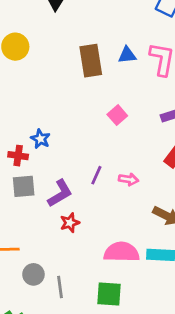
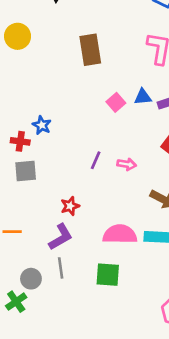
blue triangle: (127, 55) -> (143, 97), moved
purple L-shape: (60, 193) -> (61, 237), moved
gray circle: (33, 274) -> (31, 279), moved

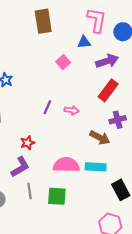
blue triangle: (143, 97) -> (84, 42), moved
gray line: (61, 268) -> (30, 191), moved

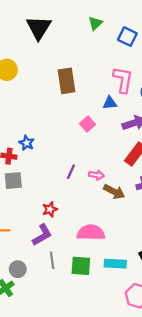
brown arrow: (100, 138) -> (114, 192), moved
cyan rectangle: (96, 167) -> (115, 264), moved

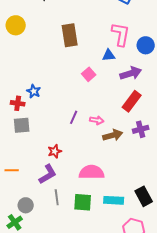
brown arrow: (114, 192) -> (113, 135), turned -42

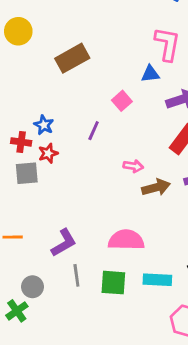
brown rectangle: (70, 35) -> (72, 58), moved, turned 70
purple line: (74, 117) -> (94, 131), moved
red star: (55, 151) -> (48, 153), moved

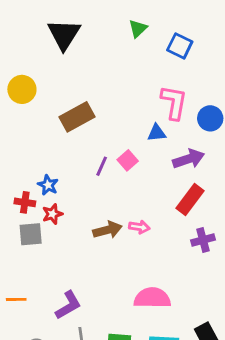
purple line: (94, 131) -> (102, 166), moved
brown arrow: (156, 187) -> (107, 230), moved
pink semicircle: (126, 240) -> (152, 298), moved

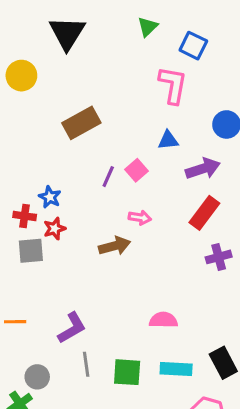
yellow circle: (22, 89) -> (21, 76), moved
pink L-shape: (174, 102) -> (173, 85), moved
pink arrow: (139, 227) -> (140, 218), moved
pink semicircle: (152, 298) -> (163, 320), size x0.7

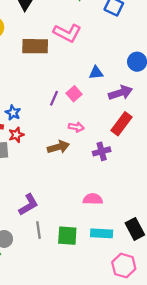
pink L-shape: (173, 85) -> (67, 33), moved, turned 108
brown rectangle: (81, 123) -> (35, 46), moved, turned 30
purple cross: (219, 257) -> (102, 151), moved

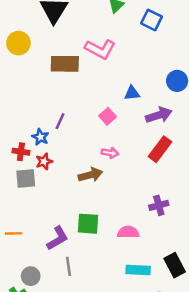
purple line: (54, 98) -> (60, 121), moved
purple cross: (102, 151) -> (159, 205), moved
green square: (67, 236) -> (88, 224), moved

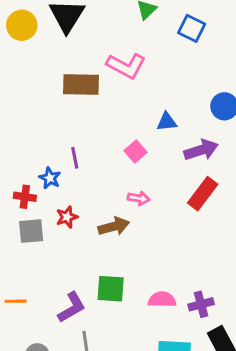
yellow circle: (18, 43) -> (22, 25), moved
purple line: (60, 121) -> (75, 158), turned -35
red star: (44, 161) -> (67, 217), moved
purple cross: (159, 205) -> (201, 304), moved

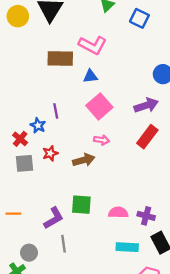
blue triangle: (167, 122) -> (90, 76), moved
pink square: (136, 152) -> (99, 106), size x1.6
red cross: (25, 197) -> (20, 139), turned 32
purple cross: (201, 304) -> (146, 216), turned 30

